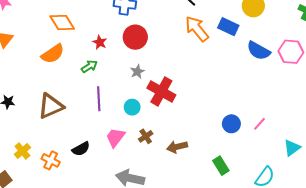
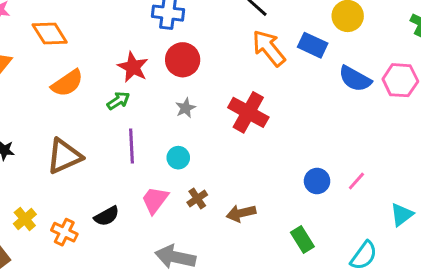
orange diamond: (62, 22) -> (50, 33), moved
red star: (100, 42) -> (133, 67), size x1.5
red cross: (161, 91) -> (248, 112), moved

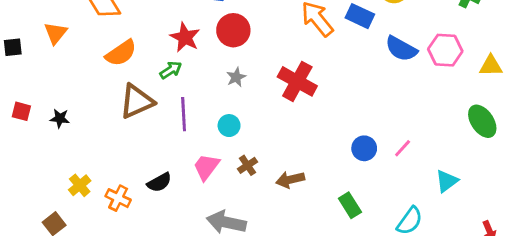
brown triangle: (64, 156) -> (137, 101), moved

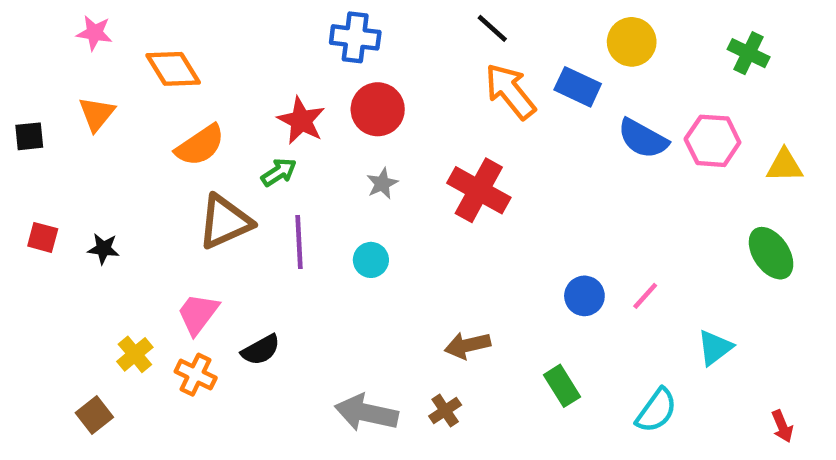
brown cross: (248, 165) -> (445, 411), moved
pink trapezoid: (206, 167) -> (198, 314), moved

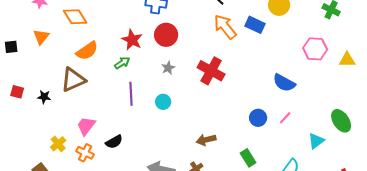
blue semicircle: (643, 139) -> (284, 83), moved
brown triangle: (225, 222) -> (73, 80), moved
green ellipse: (771, 253) -> (341, 121), moved

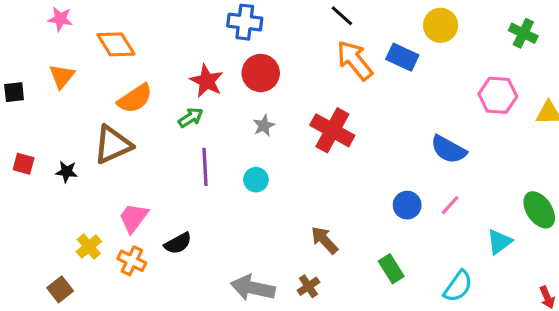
brown arrow: (206, 140) -> (324, 240), turned 60

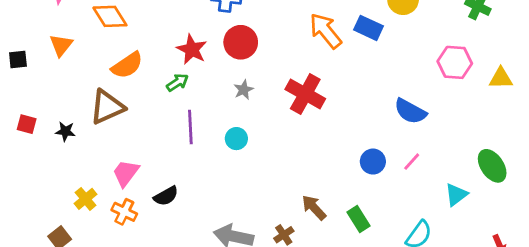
brown arrow: (324, 240) -> (314, 208), moved

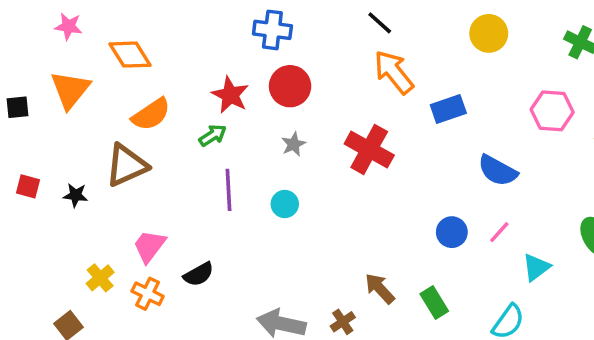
blue rectangle: (369, 28) -> (448, 109), moved, turned -44
orange triangle: (61, 45) -> (70, 90), size x1.4
cyan triangle: (456, 195) -> (536, 267), moved

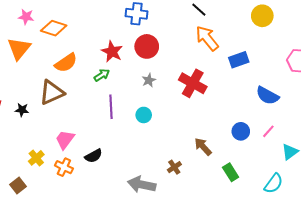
pink star: (68, 26) -> (26, 17), moved
orange diamond: (130, 55) -> (54, 28), turned -40
brown arrow: (380, 288) -> (203, 147), moved
brown cross: (343, 322) -> (174, 167), moved

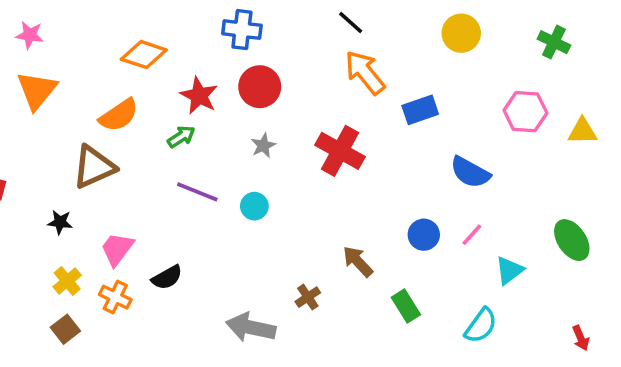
pink star: (26, 17) -> (30, 35), moved
orange diamond: (54, 28) -> (144, 55), moved
purple line: (111, 107) -> (197, 192), turned -65
black star: (22, 110) -> (60, 222), moved
brown square: (18, 186) -> (65, 329), moved

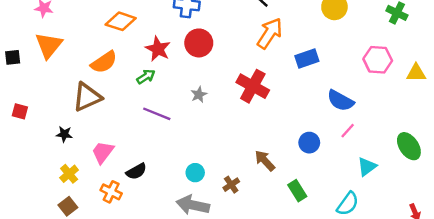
orange arrow: (365, 72) -> (270, 33), turned 72
gray star: (263, 146) -> (199, 95), moved
cyan circle: (254, 206) -> (195, 173), moved
pink line: (472, 235) -> (348, 131), moved
orange cross: (115, 297) -> (111, 192), moved

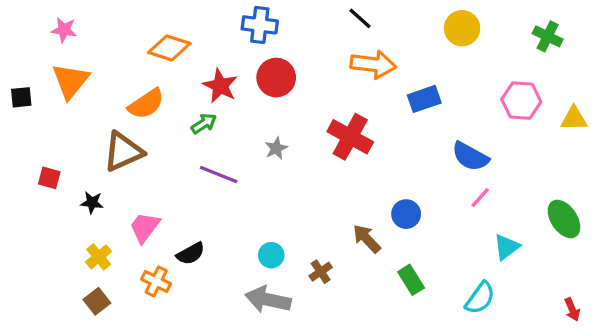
orange arrow: (270, 33) -> (373, 64), turned 64
red square: (20, 111) -> (49, 178), moved
blue circle: (309, 143) -> (406, 214), moved

